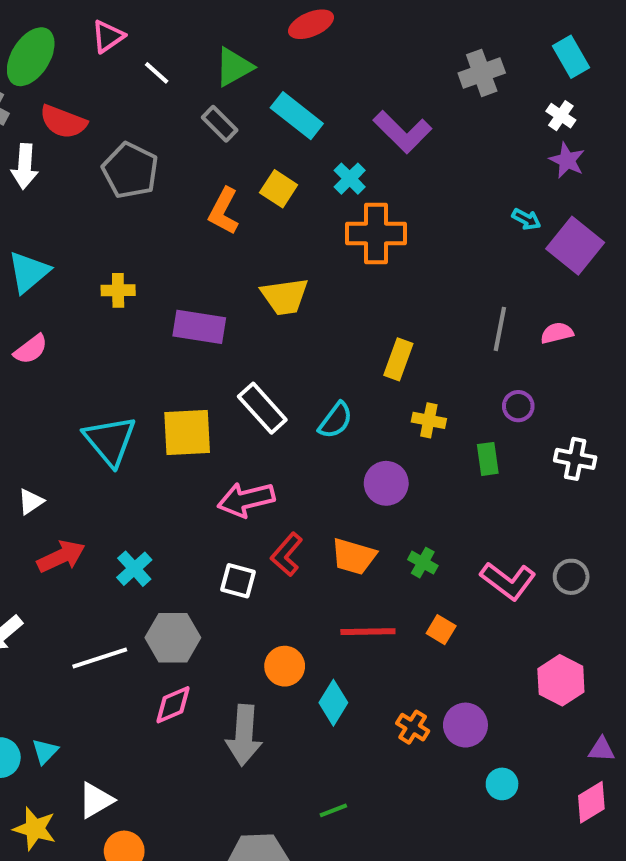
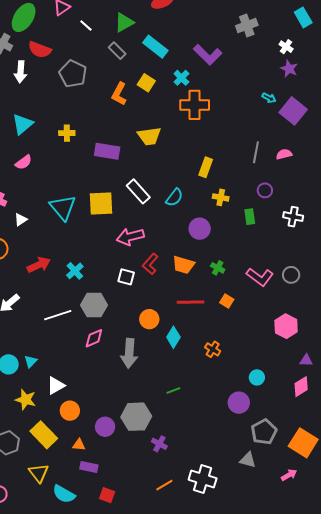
cyan rectangle: (571, 57) -> (303, 17), moved
white triangle: (31, 502) -> (21, 220), moved
purple circle: (465, 725) -> (239, 403), moved

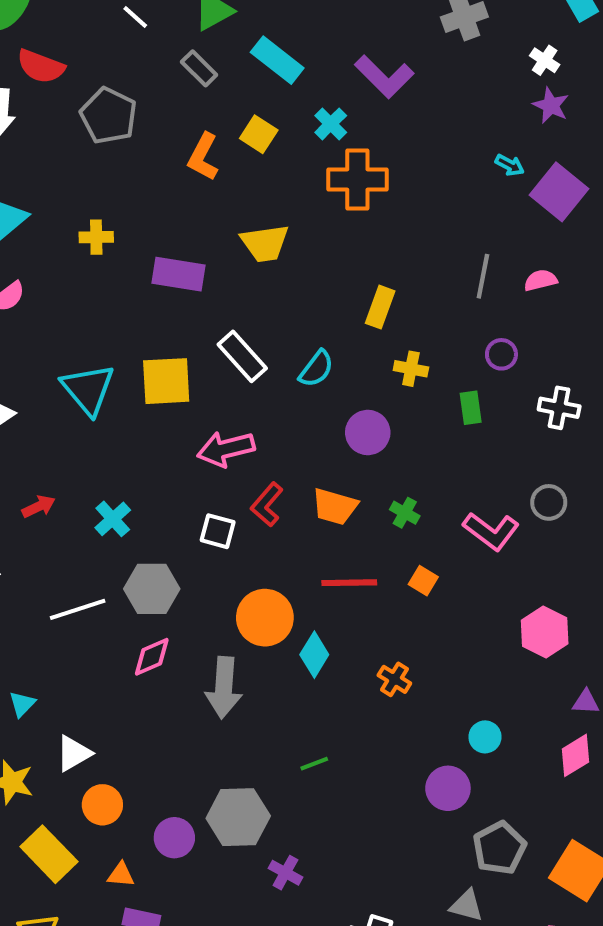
red arrow: (39, 265) -> (39, 507), size x0.7
gray circle: (291, 275) -> (549, 502), moved
orange circle: (149, 319) -> (265, 618), size x1.4

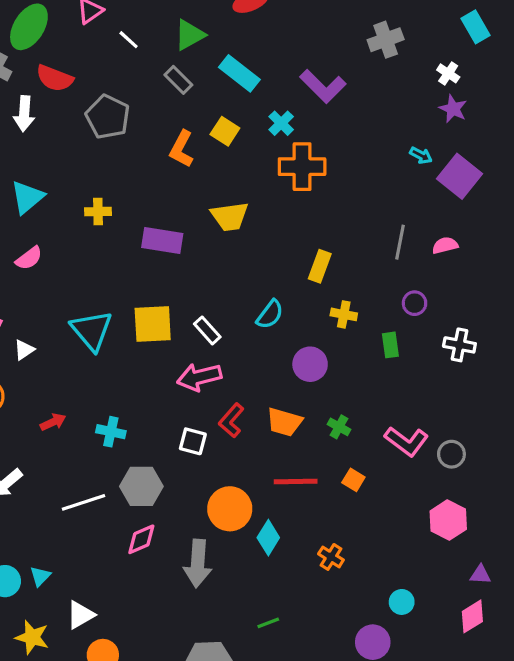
white rectangle: (242, 356) -> (207, 330), moved, size x0.7
gray circle: (549, 502) -> (451, 454), moved
cyan cross: (113, 519) -> (111, 432), turned -36

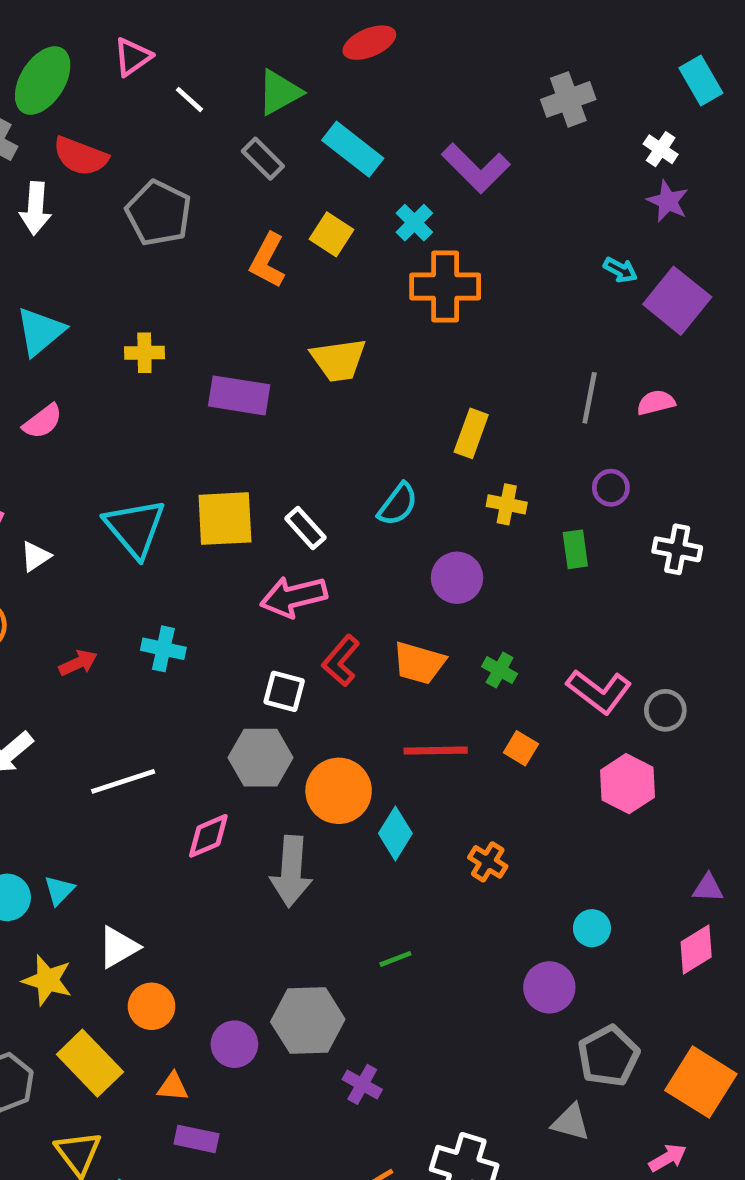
cyan cross: (111, 432) -> (163, 649), moved
gray hexagon: (141, 486) -> (260, 758), moved
pink hexagon: (448, 520) -> (627, 784), moved

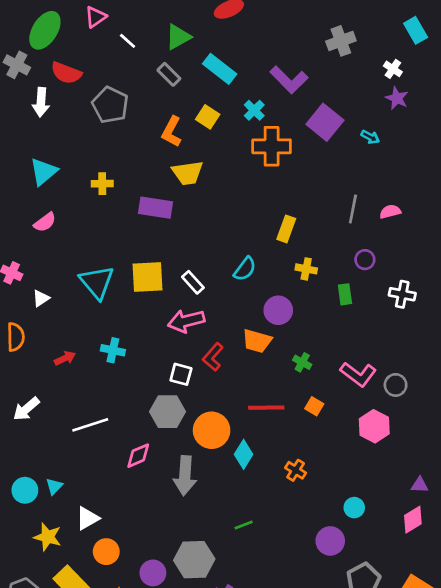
purple square: (677, 301) -> (325, 122), moved
yellow trapezoid: (339, 360) -> (188, 173), moved
orange trapezoid: (419, 663) -> (257, 341), moved

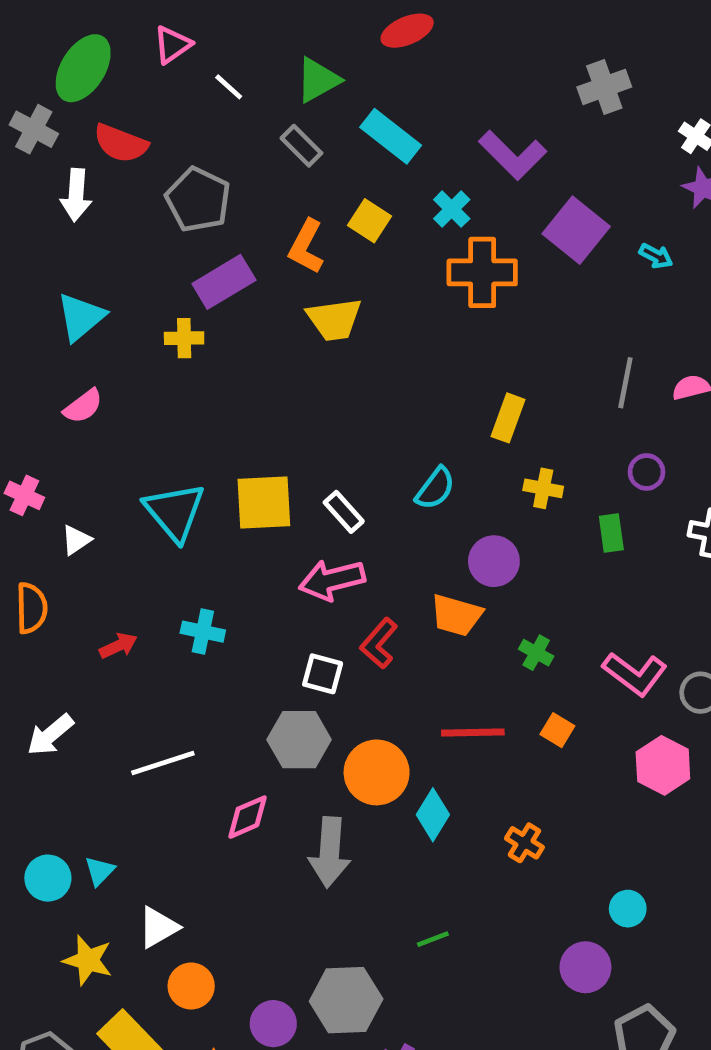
purple rectangle: (156, 208) -> (224, 282), moved, turned -40

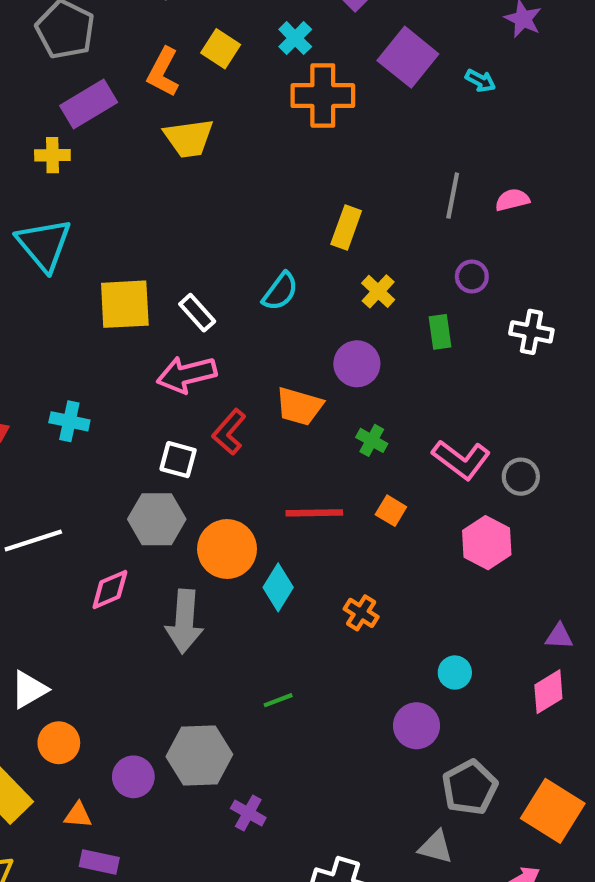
yellow cross: (543, 488) -> (378, 291), turned 32
cyan triangle: (175, 512) -> (44, 245), moved
purple circle: (494, 561) -> (357, 364), moved

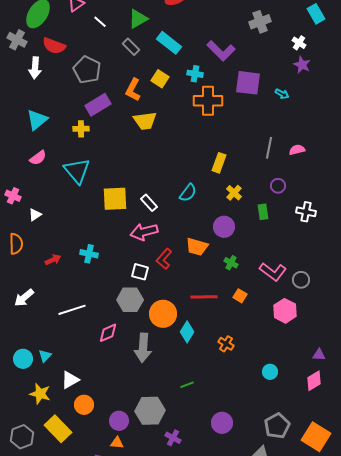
cyan cross: (295, 38) -> (195, 74), turned -35
purple square: (408, 57) -> (248, 83), turned -32
purple circle: (416, 726) -> (222, 423), moved
orange triangle: (78, 815) -> (117, 443), moved

